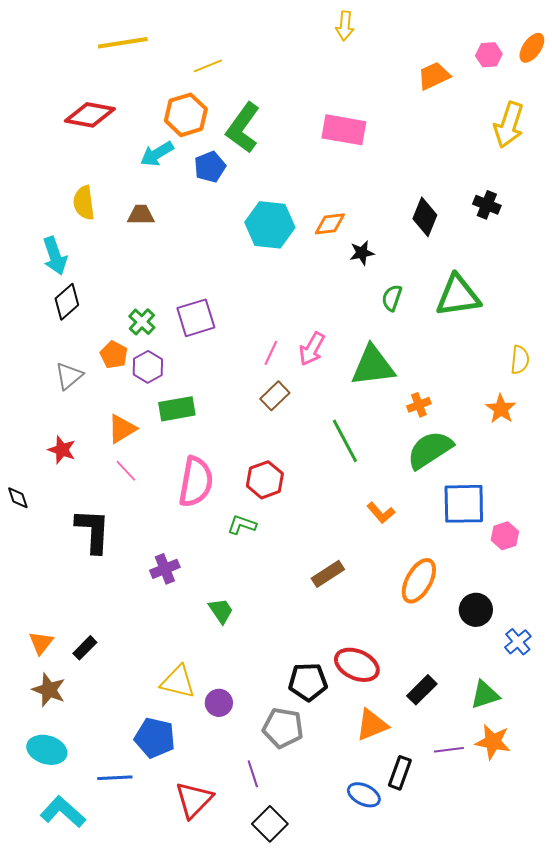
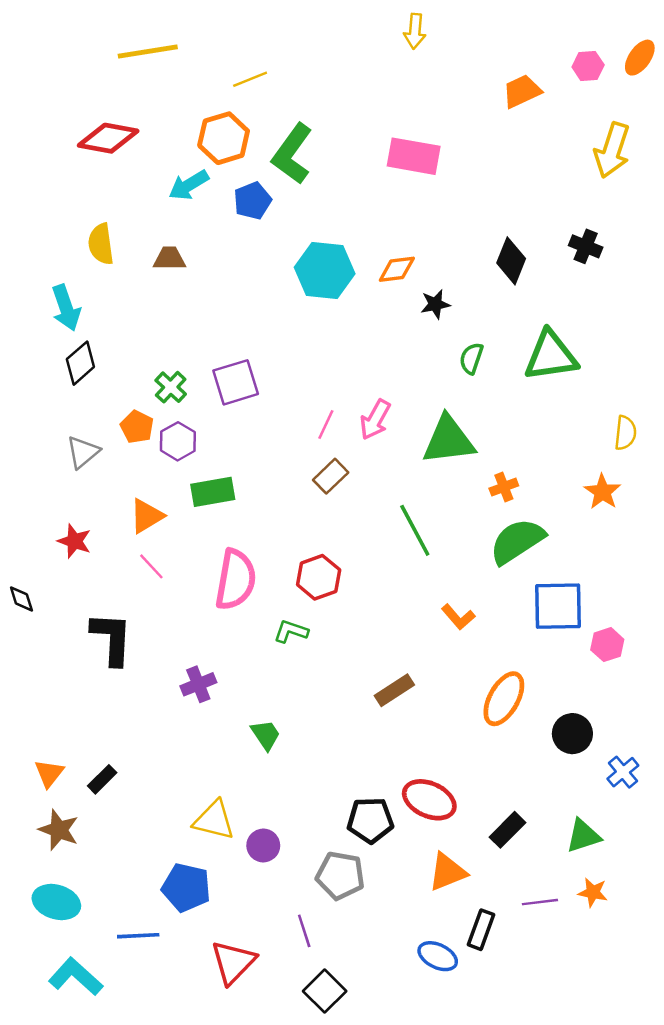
orange star: (493, 742) -> (593, 892), size x0.7

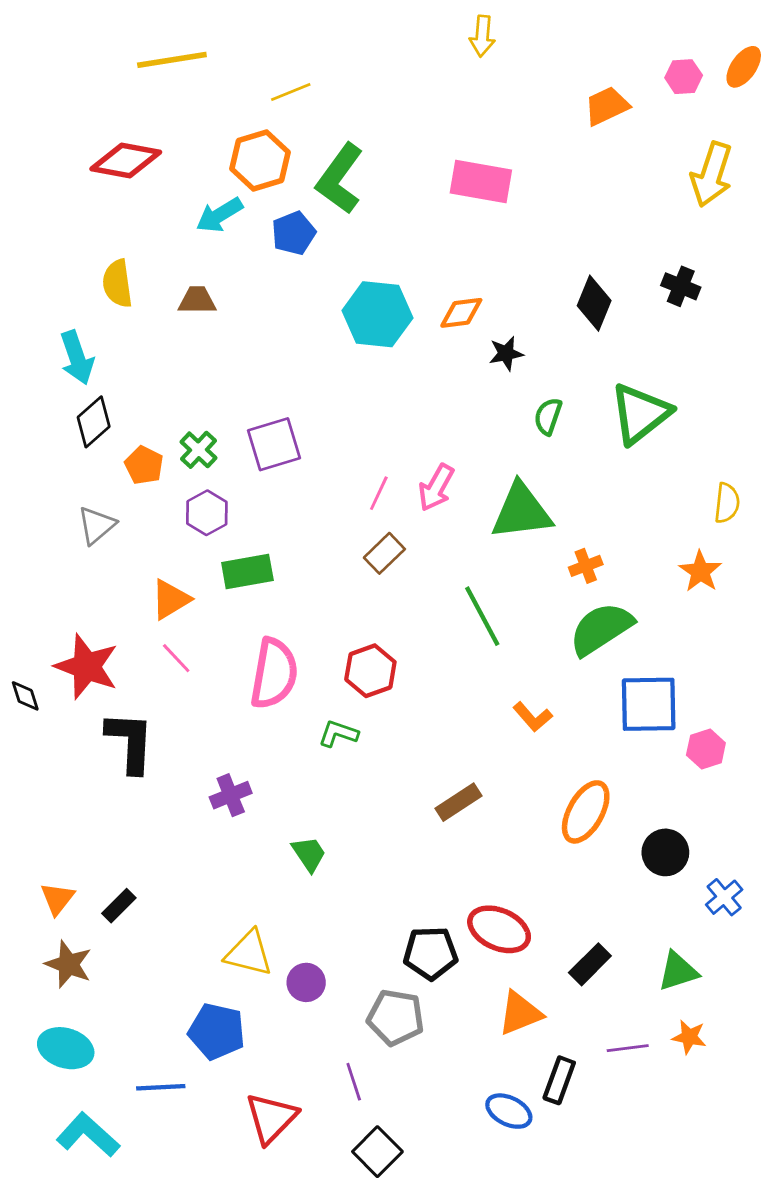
green triangle: (551, 356) -> (640, 414), turned -30
orange pentagon: (137, 427) -> (144, 465), moved
red star: (74, 541) -> (87, 667), moved, size x1.6

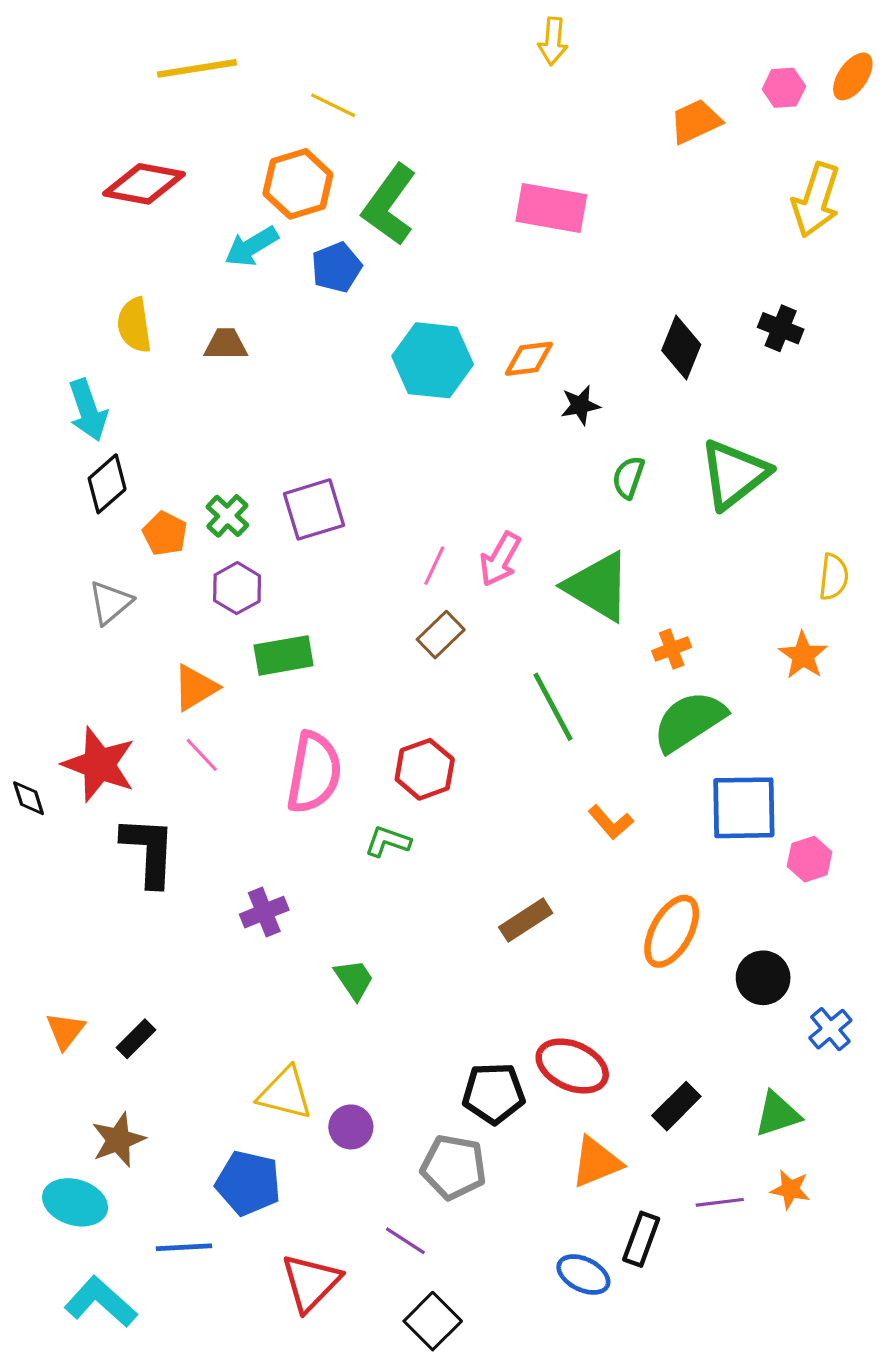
yellow line: (291, 92) -> (333, 105), turned 48
green triangle: (521, 511) -> (598, 586), turned 38
brown star: (68, 964) -> (118, 1140), moved, turned 30
purple line: (354, 1082) -> (405, 1241), turned -39

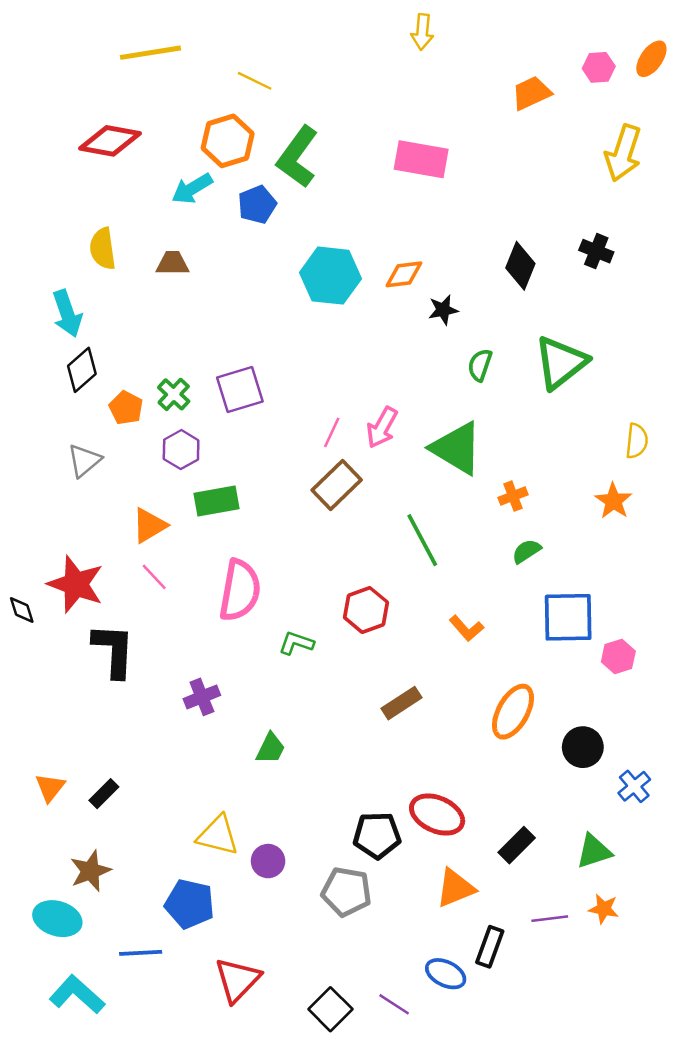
brown rectangle: (441, 635) -> (337, 485), size x1.4
green semicircle: (689, 721) -> (526, 551), size x0.5
red hexagon: (425, 769) -> (366, 610), moved
green trapezoid: (354, 979) -> (270, 748), turned 60
purple line: (405, 1241) -> (394, 1004), moved

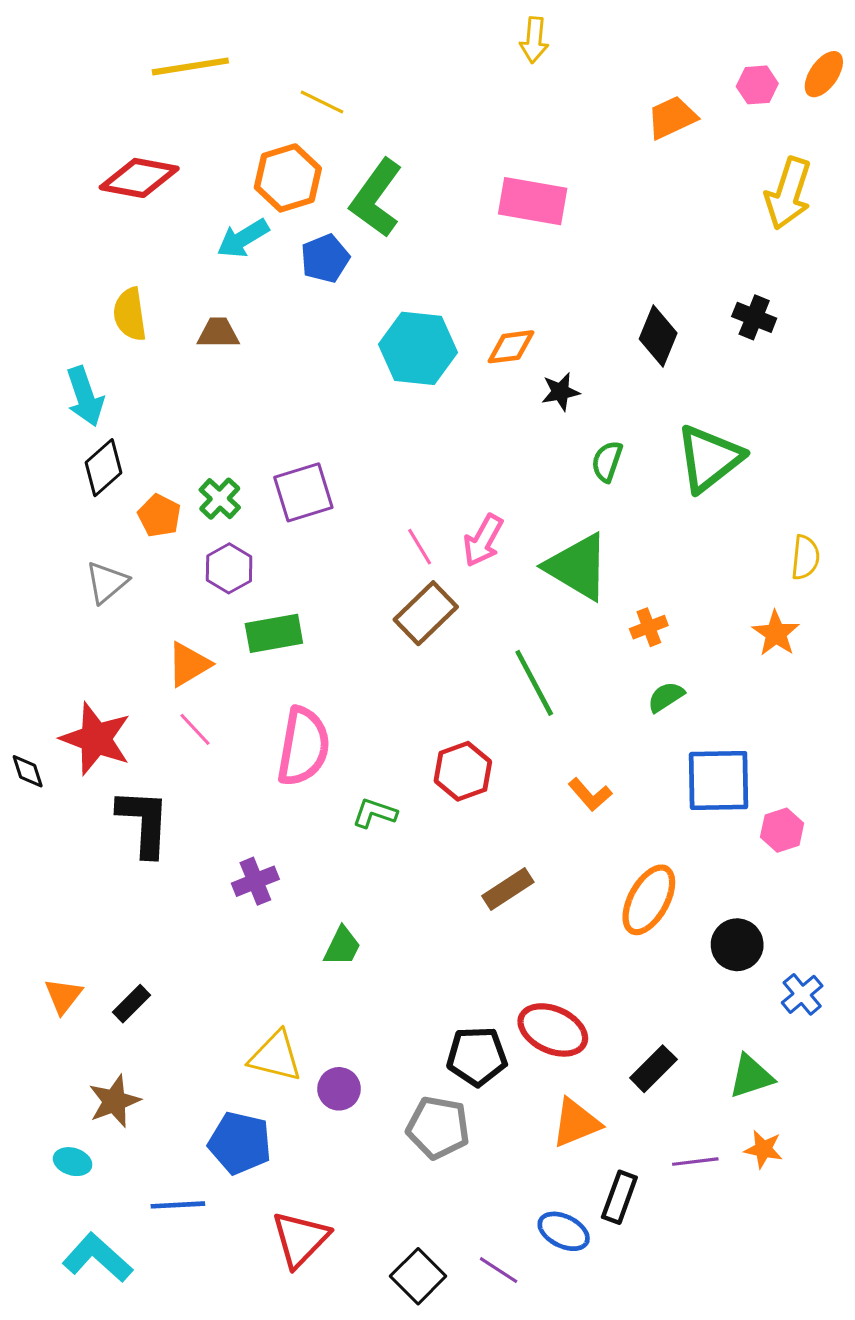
pink line: (332, 432) -> (420, 547), turned -56
cyan ellipse: (57, 919) -> (73, 1162), size x0.6

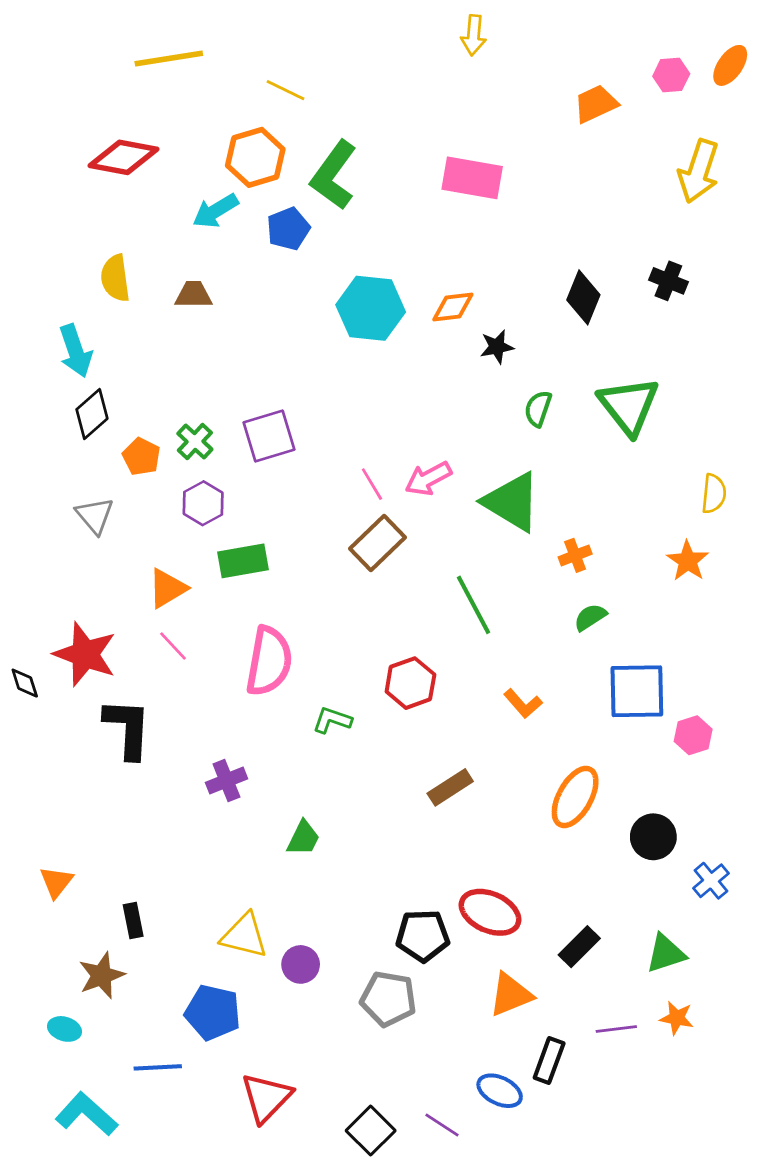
green triangle: (709, 458) -> (629, 406), turned -30
pink arrow: (483, 540) -> (428, 479), turned 33
gray triangle: (107, 582) -> (95, 516), turned -30
black rectangle: (131, 1004) -> (133, 921), moved, turned -56

